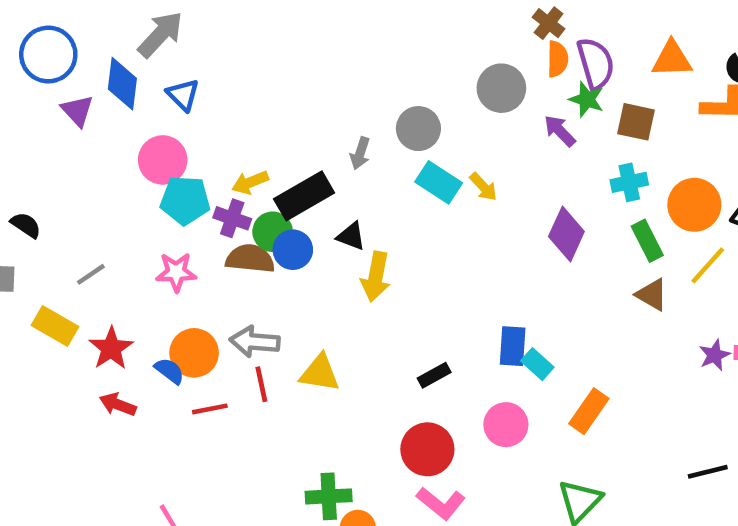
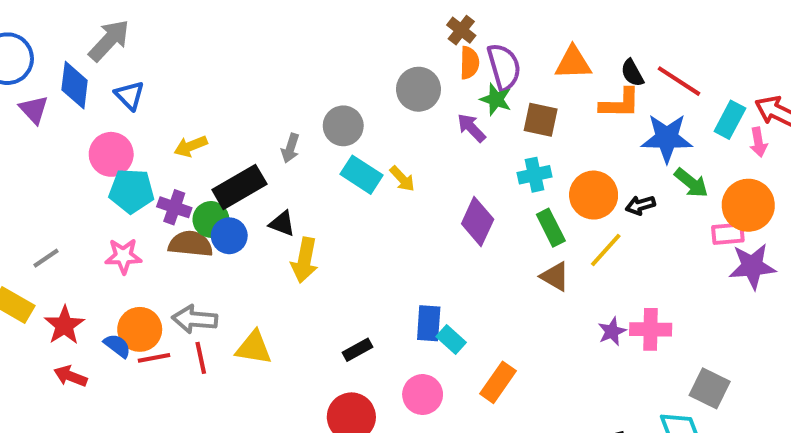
yellow arrow: (250, 182) -> (191, 146), moved
red line: (210, 409) -> (154, 358), moved

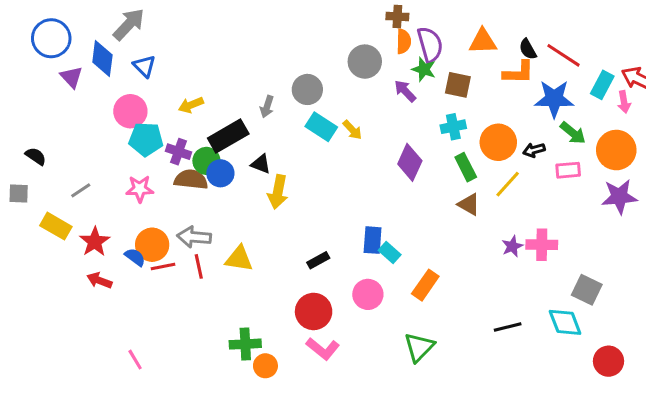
brown cross: (461, 30) -> (397, 17), turned -35
pink rectangle: (728, 234) -> (568, 170), moved

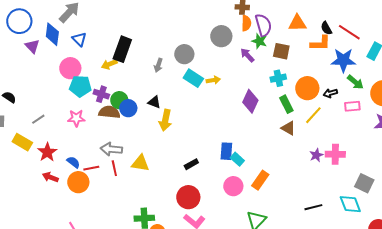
yellow arrow: (352, 130) -> (213, 80), turned -56
black rectangle: (228, 136) -> (122, 49), moved, turned -40
orange circle: (152, 245) -> (78, 182), moved
pink circle: (368, 294) -> (233, 186), moved

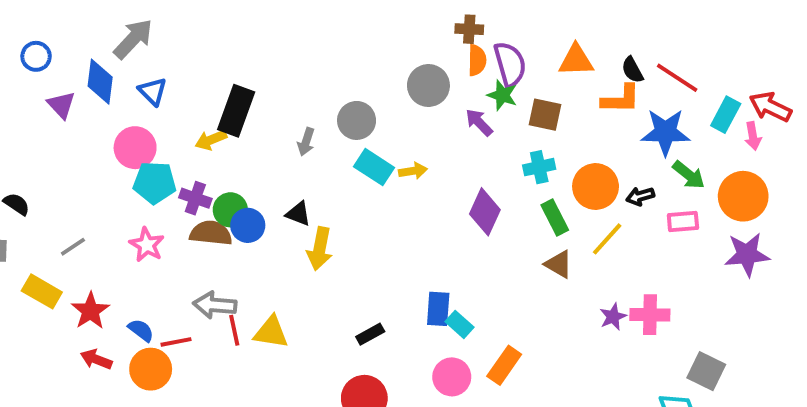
blue circle: (19, 21) -> (36, 56), size x0.6
pink star: (76, 118) -> (147, 245), turned 30
red line: (114, 168) -> (234, 330), moved

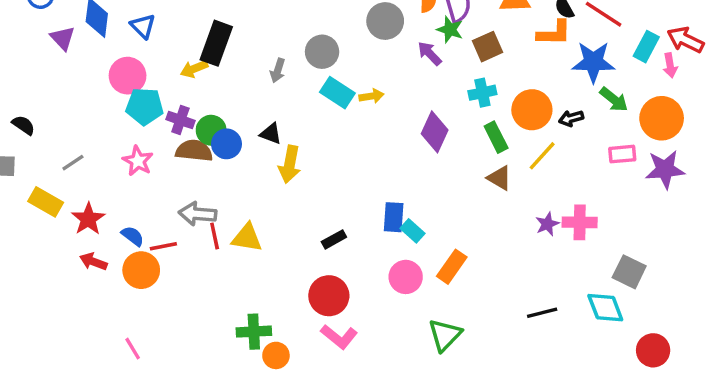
brown square: (545, 115) -> (488, 47), turned -36
pink rectangle: (683, 221) -> (622, 154), moved

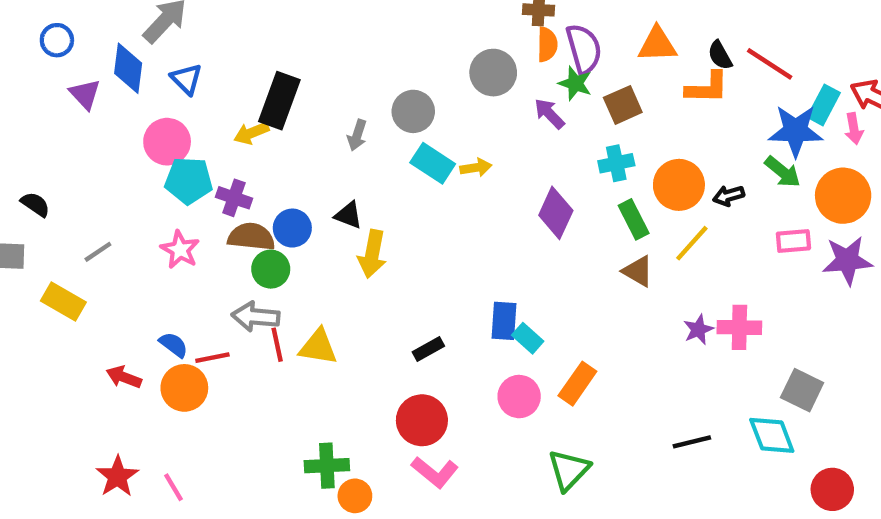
blue star: (593, 62) -> (796, 131), moved
green circle: (211, 130) -> (271, 269), moved
red star: (88, 219) -> (117, 476), moved

